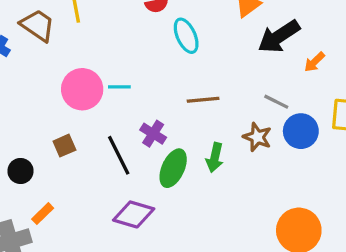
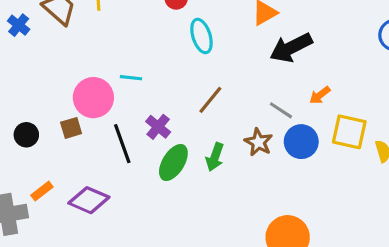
orange arrow: (314, 62) -> (320, 95), moved
pink circle: (82, 89) -> (93, 98), moved
brown line: (203, 100) -> (210, 100), turned -52
black circle: (21, 171) -> (26, 135), moved
purple diamond: (134, 214) -> (89, 200), moved

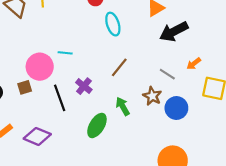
blue circle: (301, 142) -> (176, 108), moved
green arrow: (215, 157) -> (123, 106), turned 132
green ellipse: (173, 162) -> (97, 125), moved

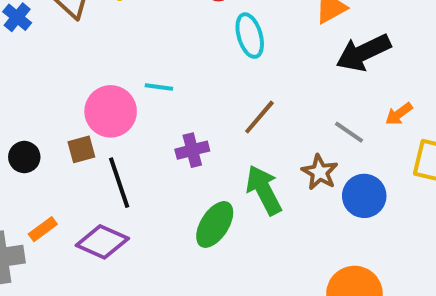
purple cross: (84, 86) -> (192, 150), turned 35
black line: (60, 98) -> (119, 183), moved
green arrow: (123, 106) -> (264, 190), size x1.4

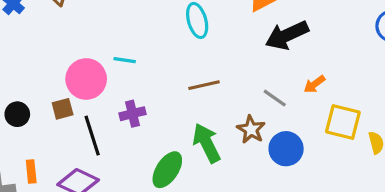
brown line: (259, 117) -> (204, 85), turned 36
purple cross: (192, 150) -> (133, 114), moved
orange rectangle: (43, 229) -> (31, 171), turned -60

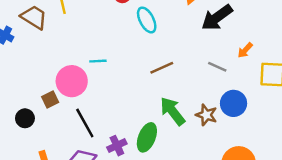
brown square: (63, 109) -> (50, 100), moved
purple cross: (133, 114) -> (117, 146), moved
brown star: (251, 129) -> (206, 115), moved

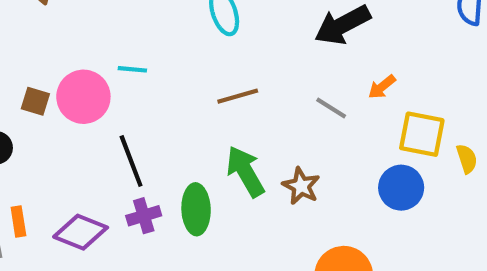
brown square: (50, 100) -> (35, 101), moved, turned 35
blue circle: (234, 103) -> (401, 188), moved
black line: (85, 123) -> (131, 161), moved
green ellipse: (147, 137) -> (196, 209), turned -32

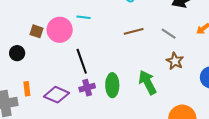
gray line: (331, 108) -> (169, 34), moved
green arrow: (245, 171) -> (148, 82), moved
brown star: (301, 186) -> (175, 61), moved

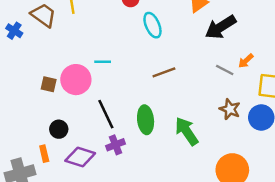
gray line: (169, 34) -> (225, 70), moved
black circle: (17, 53) -> (59, 129), moved
brown star: (175, 61) -> (230, 109), moved
green ellipse: (112, 85) -> (146, 120), moved

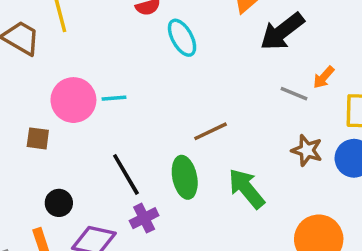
brown line: (164, 72) -> (210, 131), moved
pink circle: (76, 80) -> (73, 100), moved

